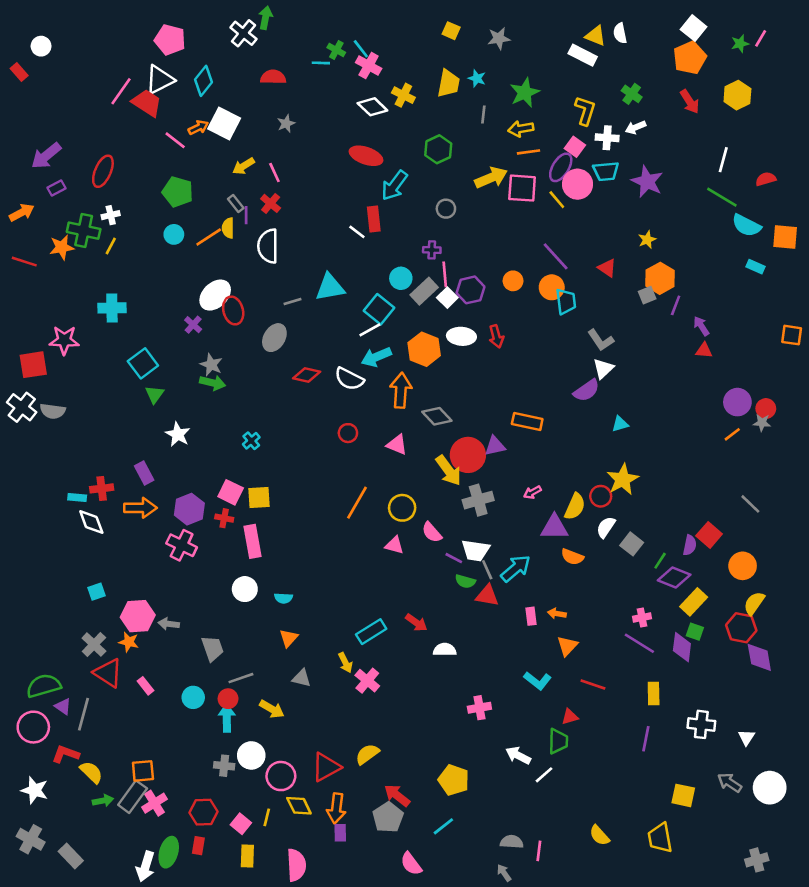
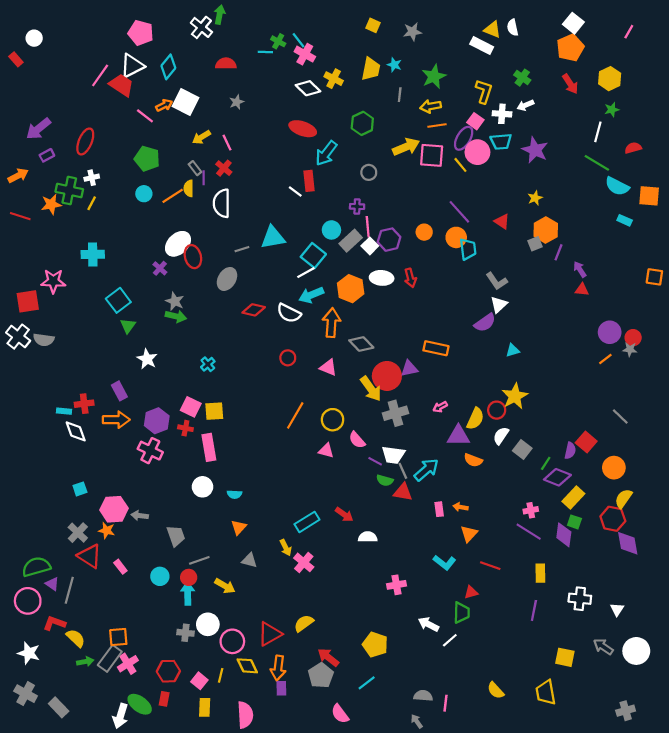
green star: (740, 44) -> (612, 110), moved
green ellipse: (169, 852) -> (140, 704), turned -70

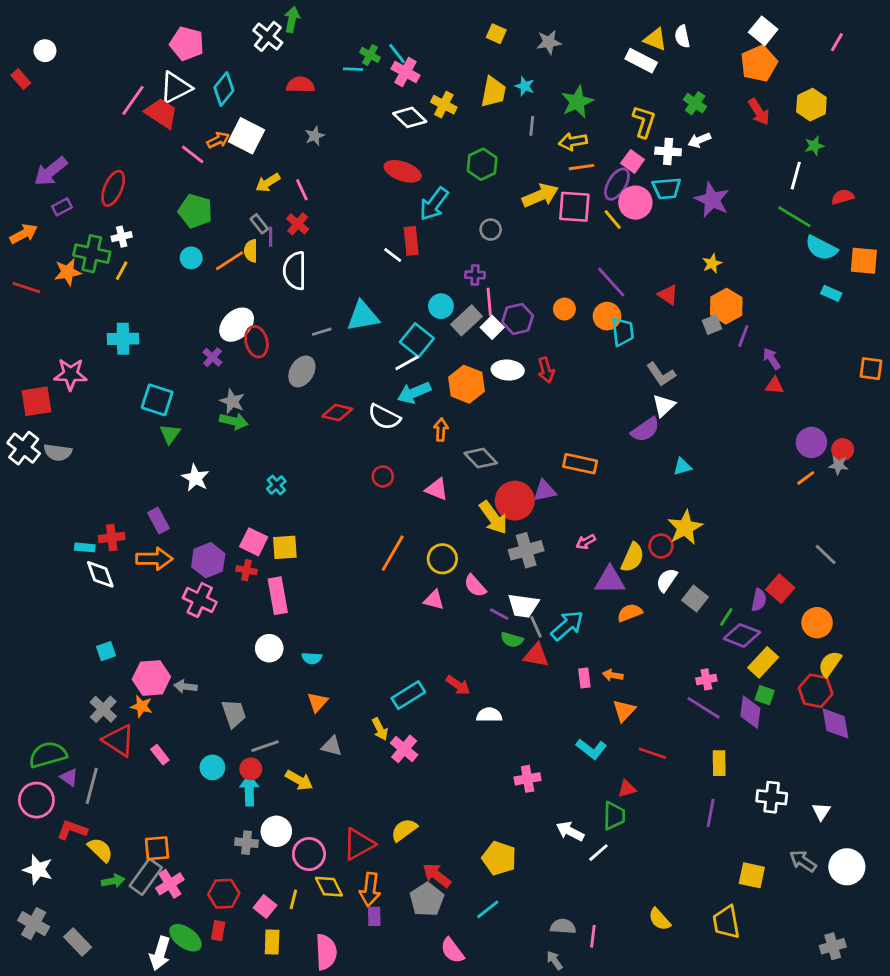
cyan square: (118, 300) -> (157, 400), turned -35
orange arrow: (331, 323) -> (441, 430), size x0.6
orange semicircle: (473, 460) -> (630, 613), turned 138

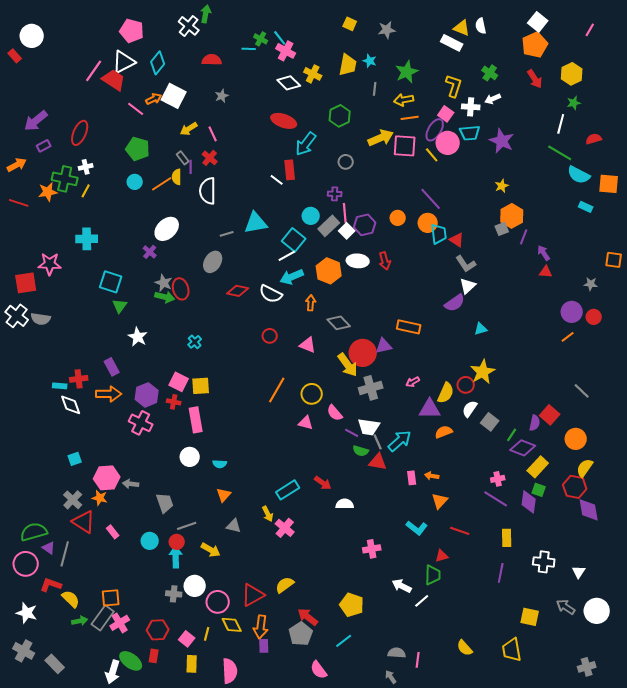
white circle: (45, 51) -> (32, 36), size x1.5
red triangle: (668, 295) -> (457, 240), moved
red ellipse: (256, 342) -> (181, 289), moved
gray star: (838, 465) -> (591, 284), moved

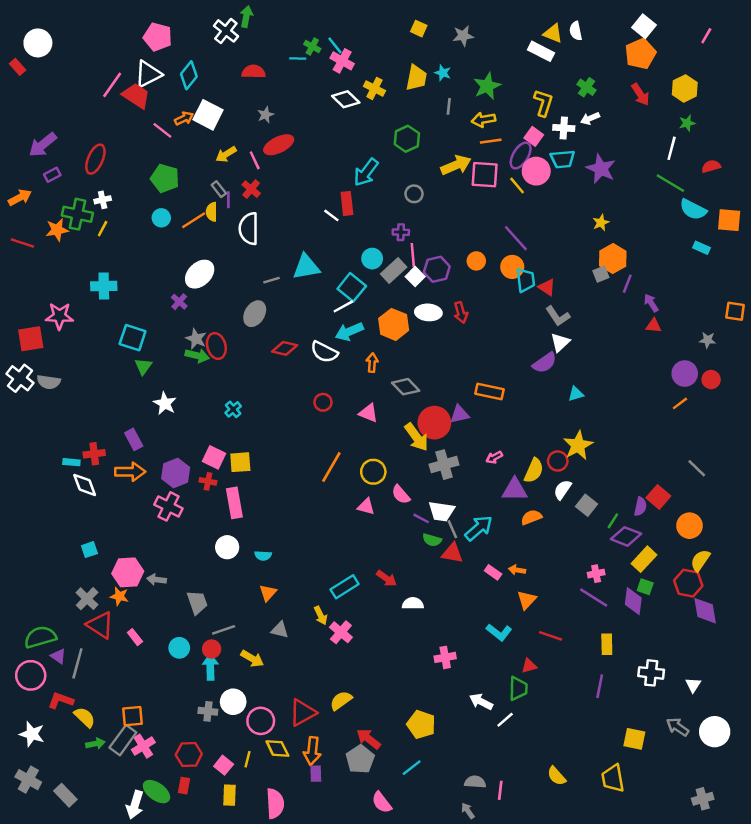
red ellipse: (284, 121) -> (279, 145), moved, turned -45
pink rectangle: (412, 478) -> (493, 572), turned -48

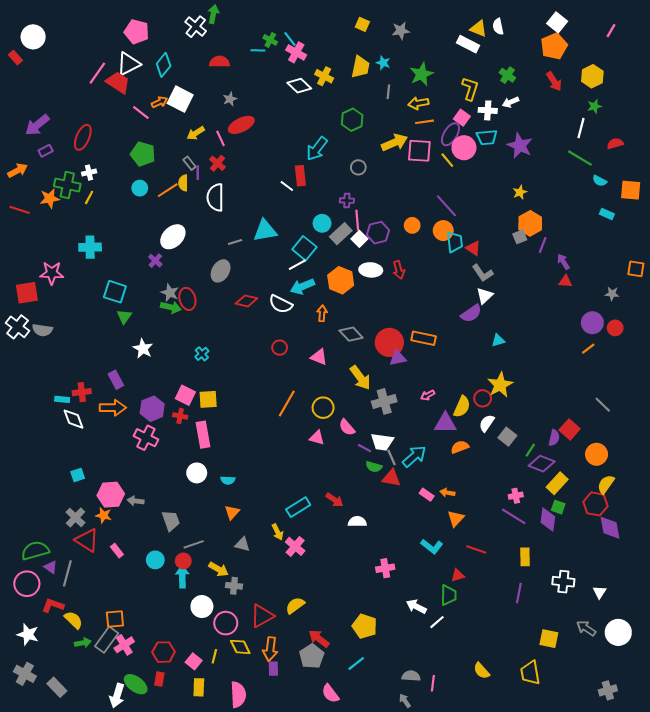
cyan semicircle: (693, 209) -> (600, 181), size x0.6
red circle: (434, 423) -> (389, 342), moved
gray cross: (208, 711) -> (234, 586), moved

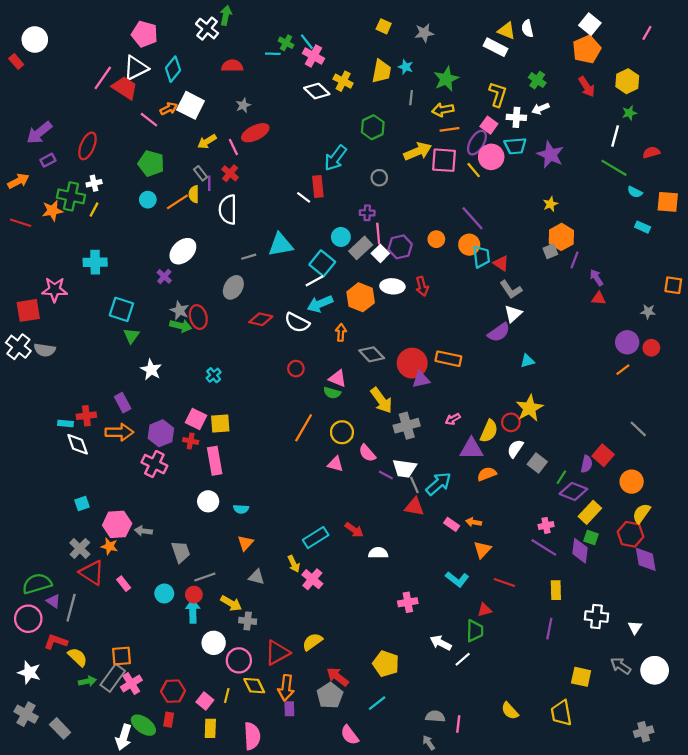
green semicircle: (374, 467) -> (332, 393), moved

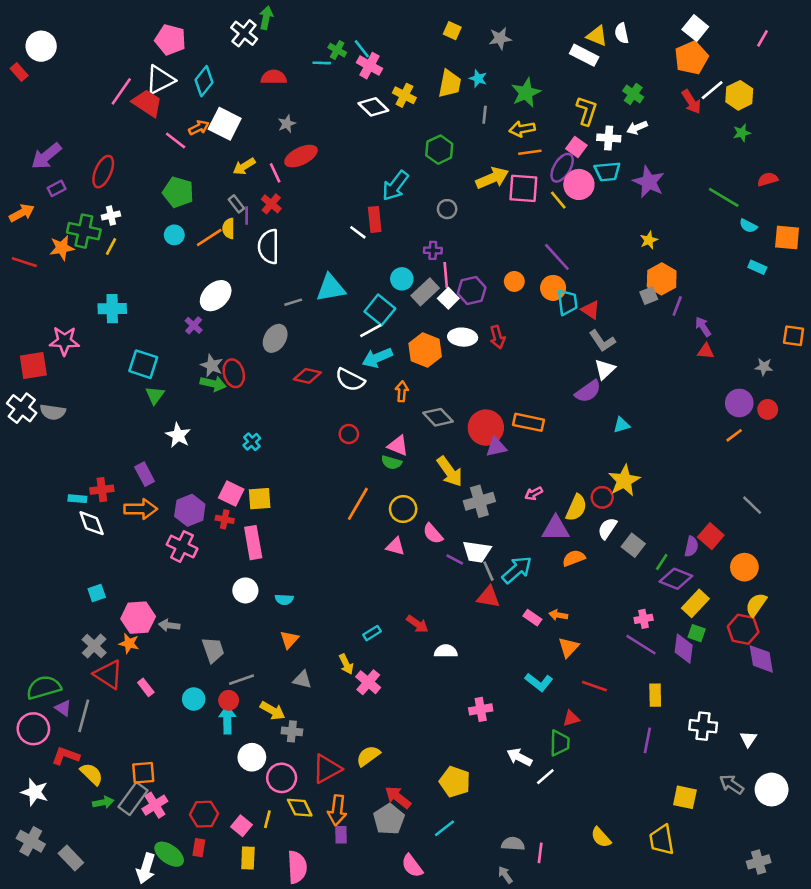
white line: (615, 136) -> (712, 90), moved, turned 35
cyan rectangle: (316, 538) -> (372, 633), size x0.6

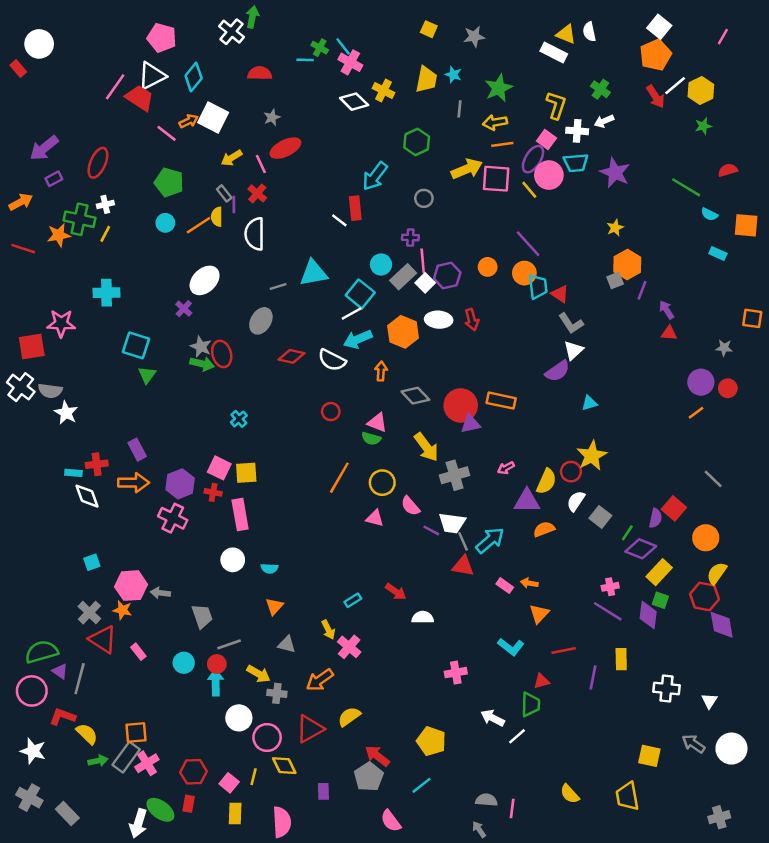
white star: (178, 435) -> (66, 413), moved
red line: (594, 686) -> (564, 651), turned -30
purple line: (647, 740) -> (593, 677), moved
orange arrow: (337, 810) -> (320, 680), moved, turned 48

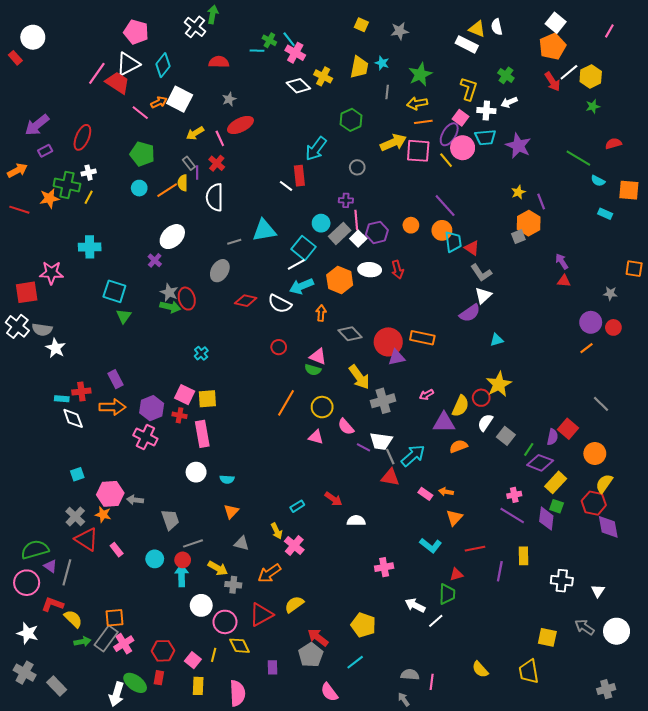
purple line: (642, 290) -> (541, 201), moved, turned -42

